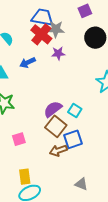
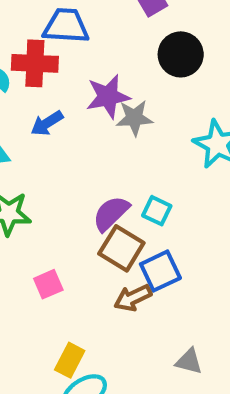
gray star: (56, 29) -> (134, 118), moved
red cross: (41, 34) -> (35, 63), moved, turned -30
purple star: (58, 53) -> (108, 97), size x1.5
yellow rectangle: (25, 177) -> (70, 360), turned 42

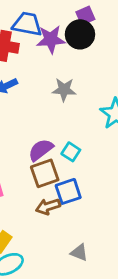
black circle: (181, 54) -> (80, 34), moved
purple star: (108, 97) -> (51, 39), moved
brown square: (121, 248) -> (45, 173), turned 32

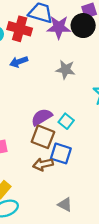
brown square: (45, 173) -> (43, 137), turned 35
blue square: (68, 191) -> (61, 153), turned 30

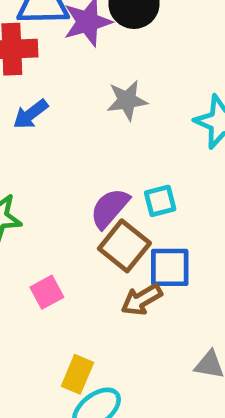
cyan square: (66, 121) -> (160, 201), turned -35
brown square: (43, 137) -> (124, 246), turned 35

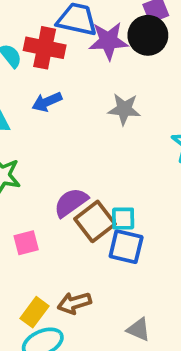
cyan square: (160, 201) -> (123, 219), moved
purple semicircle: (110, 208) -> (71, 202), moved
brown arrow: (142, 300) -> (74, 303), moved

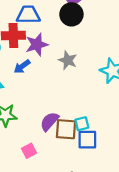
purple star: (108, 41) -> (37, 45), moved
gray star: (124, 109) -> (68, 60), turned 30
brown square: (95, 221) -> (66, 129), turned -35

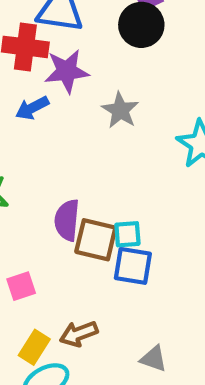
purple semicircle: (49, 121) -> (67, 220), turned -45
pink square: (29, 151) -> (21, 286), moved

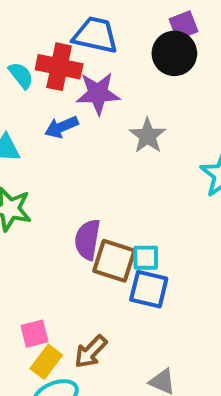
pink square: (21, 286) -> (35, 334), moved
brown arrow: (79, 334) -> (91, 352), turned -30

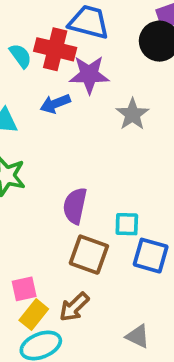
brown square: (114, 261) -> (89, 255), moved
blue square: (149, 289) -> (151, 256), moved

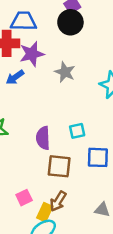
cyan square: (127, 224) -> (77, 131), moved
yellow rectangle: (34, 315) -> (45, 212), moved

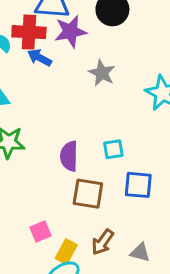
purple star: (32, 54) -> (70, 31), moved
blue arrow: (15, 77) -> (39, 58), moved, turned 60
brown arrow: (58, 201) -> (103, 242), moved

